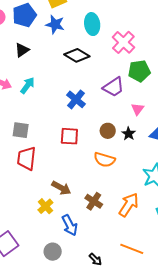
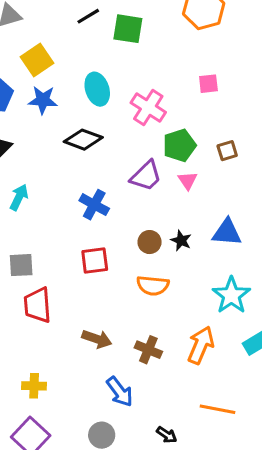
pink triangle: (138, 109) -> (188, 181), moved
yellow cross: (45, 206) -> (34, 386), moved, turned -35

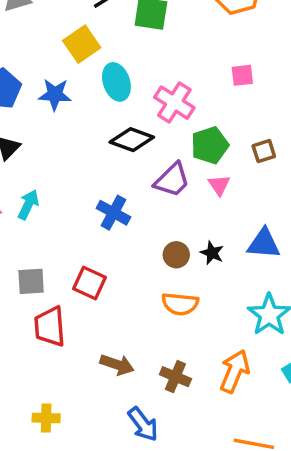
yellow square: (37, 60) -> (82, 44), moved
black diamond: (83, 140) -> (132, 140), moved
red square: (95, 261) -> (90, 283), moved, turned 32

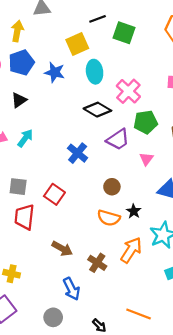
pink triangle: (219, 185) -> (146, 159), moved
black star: (212, 253) -> (134, 211), moved
orange arrow: (235, 371) -> (131, 250), moved

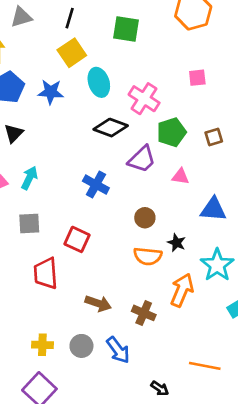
black line: (98, 19) -> (70, 18), moved, turned -42
pink triangle: (146, 159) -> (181, 177), turned -48
gray square: (18, 187) -> (29, 223), moved
gray circle: (53, 317) -> (81, 346), moved

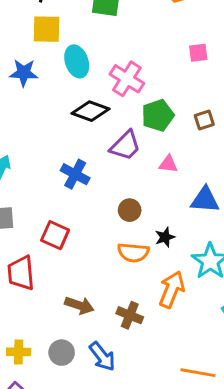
yellow square: (72, 53) -> (46, 29), turned 36
pink square: (197, 78) -> (198, 53), moved
black star: (177, 243) -> (165, 237), turned 30

